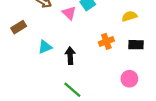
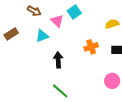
cyan triangle: (45, 47) -> (42, 36), moved

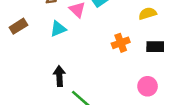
black arrow: (58, 60) -> (59, 76), moved

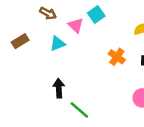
orange cross: (121, 43) -> (117, 57), turned -35

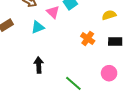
green line: (79, 110) -> (73, 83), moved

